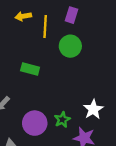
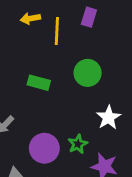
green circle: (70, 46) -> (88, 73), moved
white star: (93, 109) -> (108, 118), moved

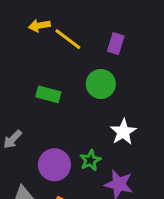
purple rectangle: (89, 17) -> (116, 44), moved
yellow line: (57, 31) -> (68, 39), turned -56

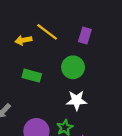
yellow arrow: (39, 26) -> (23, 40), moved
white star: (123, 132) -> (77, 100), moved, turned 30

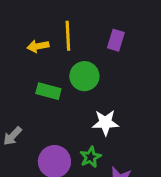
yellow line: (47, 32) -> (68, 36), turned 50
green circle: (73, 67) -> (84, 76), moved

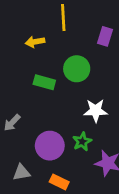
yellow line: (68, 36) -> (63, 18), moved

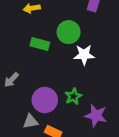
white star: (96, 111) -> (84, 55), moved
gray triangle: (21, 173) -> (30, 121), moved

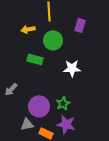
green circle: (69, 32) -> (53, 40), moved
purple star: (96, 115) -> (66, 124), moved

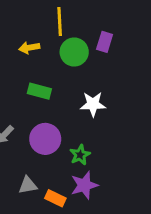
green circle: (53, 40) -> (74, 52), moved
purple circle: (39, 106) -> (45, 139), moved
purple star: (66, 124) -> (84, 185), turned -30

